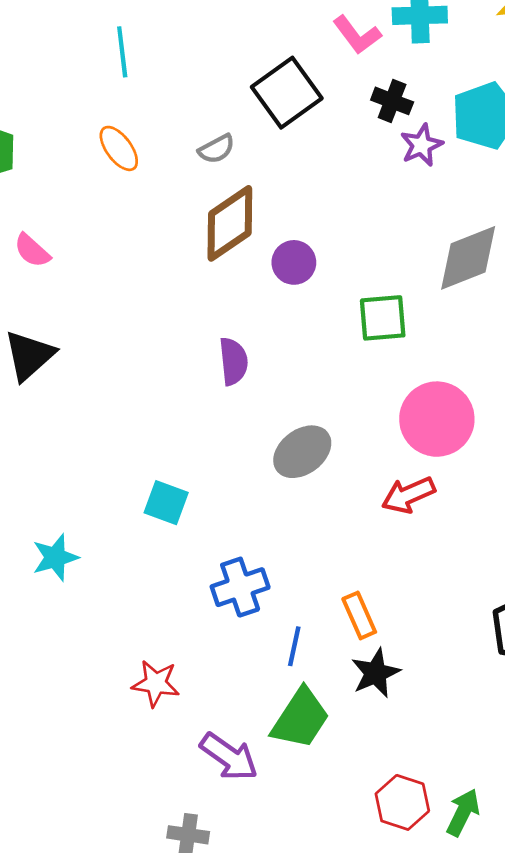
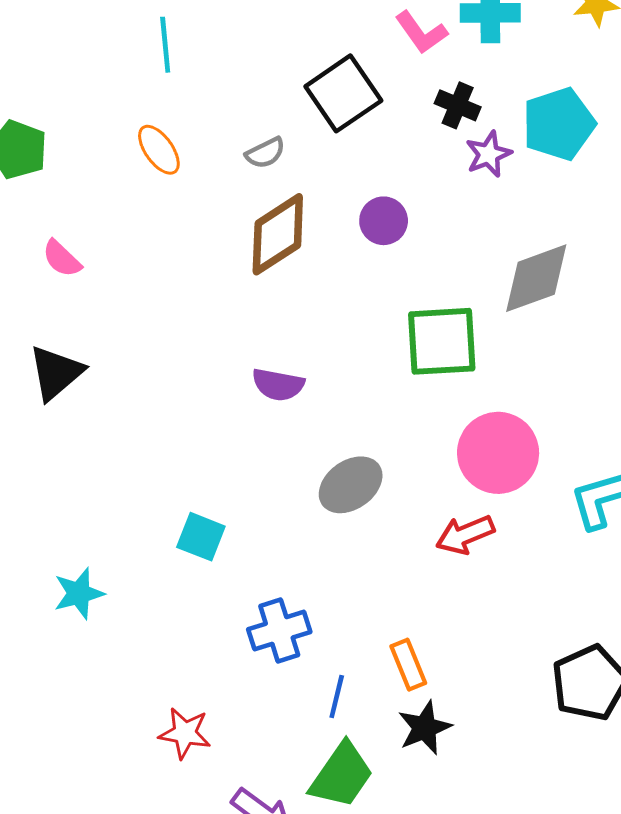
purple circle: (294, 262) -> (384, 221), moved
green square: (383, 318) -> (442, 341), size x1.4
purple semicircle: (233, 361) -> (278, 385), turned 105

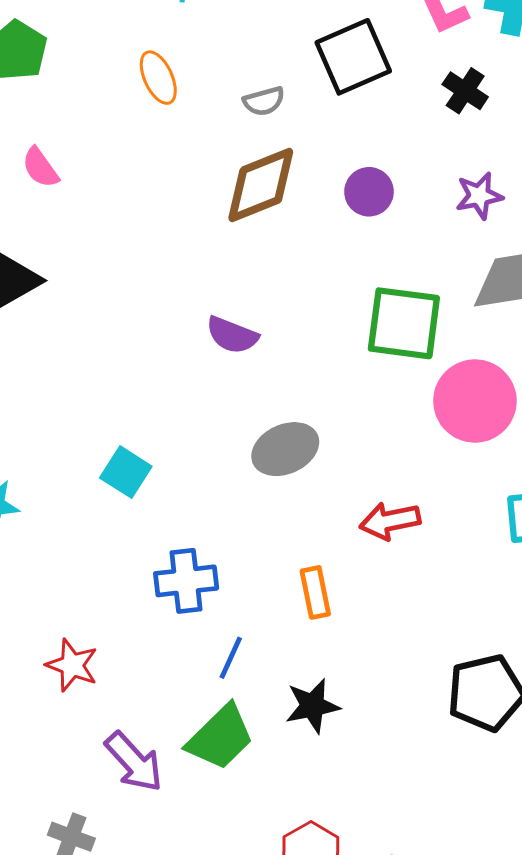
purple star: (489, 154) -> (479, 196), moved
pink circle: (498, 453) -> (475, 401), moved
orange rectangle: (408, 665) -> (315, 592), moved

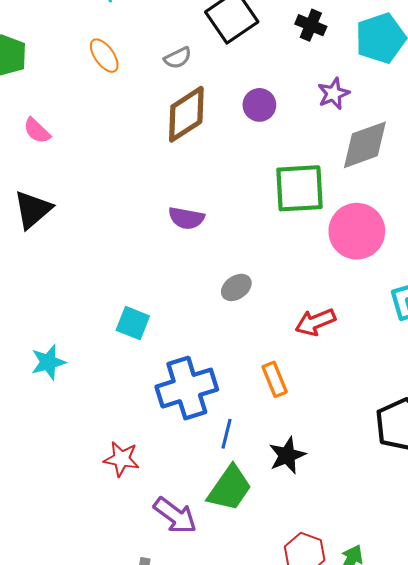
gray ellipse: (285, 449) -> (236, 287), size x0.7
blue cross: (186, 581) -> (187, 388), size x1.4

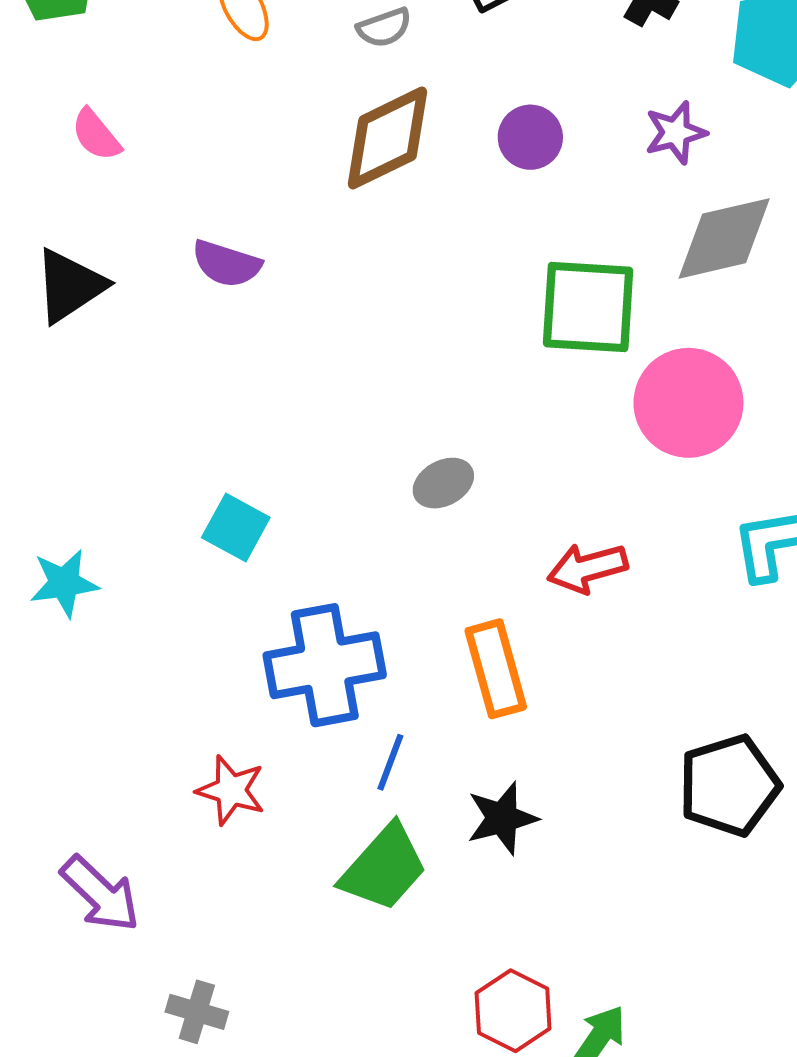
purple semicircle: (186, 218) -> (226, 264), moved
orange rectangle: (275, 379) -> (496, 669), size x1.4
red star: (121, 459) -> (231, 790), moved
purple arrow: (175, 516) -> (100, 894), moved

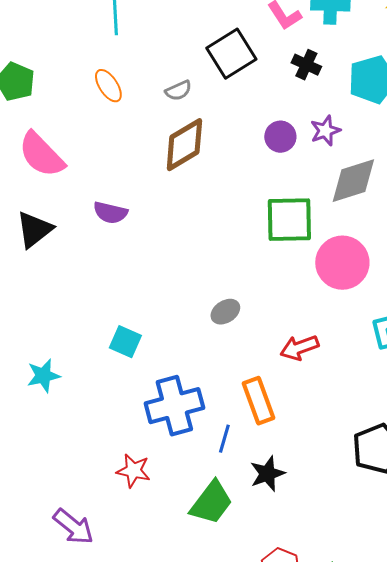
pink semicircle: (96, 135) -> (41, 155), size x1.8
purple circle: (530, 137) -> (280, 137), moved
blue line: (390, 762) -> (224, 439), moved

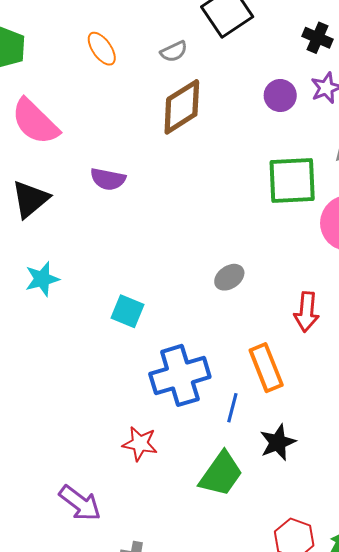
black cross: (306, 65) -> (317, 38), moved
red arrow: (299, 348) -> (307, 312), turned -63
cyan star: (43, 376) -> (42, 279), moved

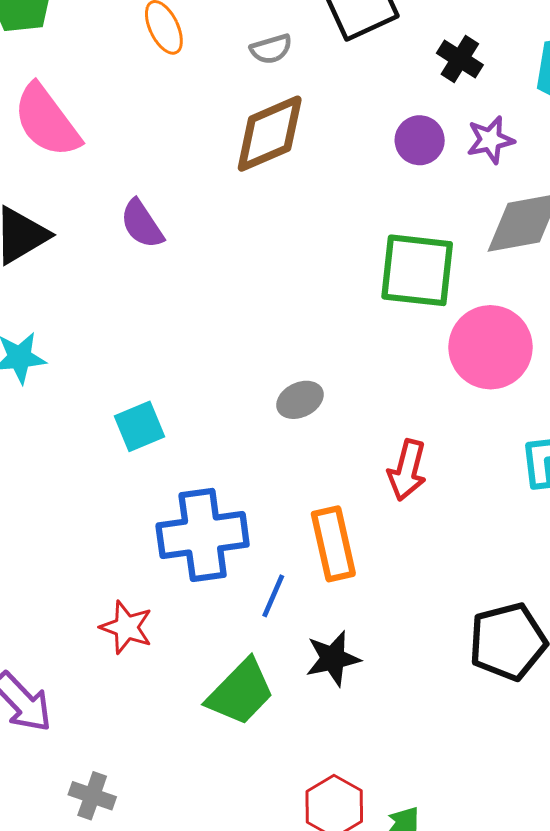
black cross: (317, 38) -> (460, 59), moved
purple semicircle: (108, 179) -> (142, 224), turned 36
cyan square: (127, 311) -> (139, 426), turned 36

